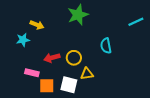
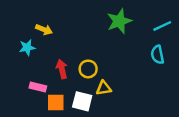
green star: (78, 15) -> (119, 21), moved
cyan semicircle: (106, 46) -> (157, 55), moved
red arrow: (52, 58) -> (62, 69), turned 91

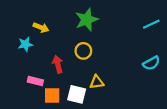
green star: (119, 21) -> (87, 20), moved
cyan semicircle: (157, 55) -> (151, 63), moved, turned -108
yellow circle: (88, 69) -> (83, 51), moved

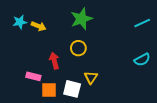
cyan star: (25, 44) -> (20, 22), moved
yellow triangle: (97, 82) -> (91, 77), turned -48

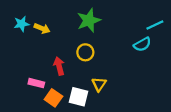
cyan semicircle: (142, 60) -> (142, 44), moved
orange square: (49, 90) -> (53, 98), turned 35

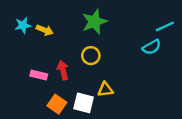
pink rectangle: (36, 83) -> (39, 75), moved
yellow triangle: (99, 84) -> (105, 90), turned 49

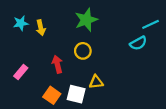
yellow arrow: (45, 30) -> (41, 28), turned 56
pink rectangle: (39, 75) -> (21, 72), moved, turned -64

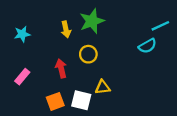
cyan star: (21, 23) -> (22, 34), moved
yellow arrow: (41, 28) -> (66, 29), moved
orange square: (52, 95) -> (55, 101), turned 35

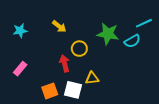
green star: (92, 21) -> (108, 34), moved, turned 30
yellow arrow: (66, 29) -> (59, 26), turned -40
red arrow: (61, 68) -> (65, 63), moved

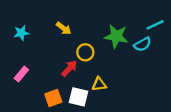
red arrow: (65, 63) -> (69, 68), turned 56

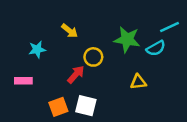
cyan star: (21, 33) -> (37, 49), moved
pink rectangle: (21, 74) -> (23, 81), turned 49
yellow triangle: (99, 84) -> (138, 82), moved

